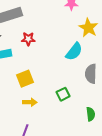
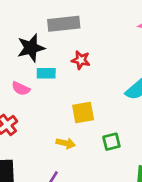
yellow square: (25, 79) -> (83, 113), moved

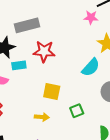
red star: (81, 60) -> (44, 51), size x1.5
yellow square: (83, 113) -> (52, 91), turned 30

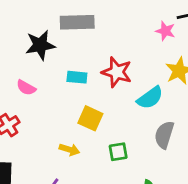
red star: (44, 51) -> (117, 72), moved
cyan rectangle: (19, 65) -> (77, 77), moved

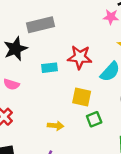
yellow square: (90, 118) -> (82, 97), moved

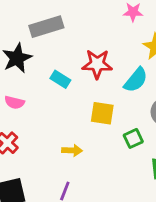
cyan rectangle: (49, 68) -> (60, 79), turned 42
green square: (94, 119) -> (133, 138), moved

